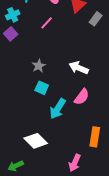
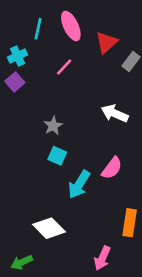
white arrow: (79, 68) -> (115, 113), moved

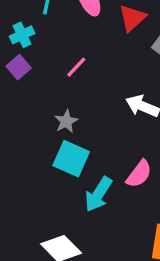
pink line: (64, 67) -> (76, 67), moved
cyan square: (57, 156) -> (71, 159), size x1.5

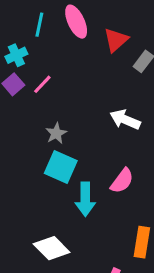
pink line: (76, 67) -> (42, 84), moved
cyan arrow: (98, 194) -> (85, 199), turned -32

